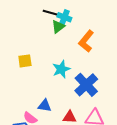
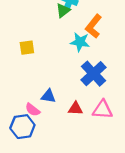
cyan star: (61, 69) -> (80, 42), moved, turned 30

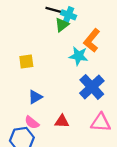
blue triangle: (48, 96) -> (35, 97), moved, turned -40
red triangle: (75, 109) -> (62, 121), moved

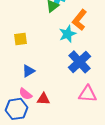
cyan star: (78, 56) -> (67, 34), turned -30
red triangle: (62, 121) -> (43, 99), moved

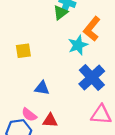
blue triangle: (28, 71) -> (42, 88), moved, turned 40

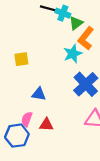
green triangle: (60, 13) -> (76, 23), moved
pink semicircle: (29, 115) -> (27, 119), turned 72

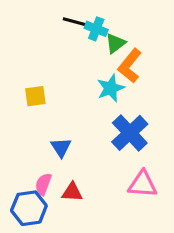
blue triangle: (39, 94) -> (61, 147), turned 48

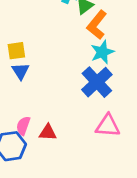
cyan star: (111, 88) -> (102, 52), moved
blue triangle: (61, 147) -> (20, 71), moved

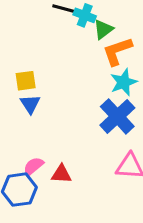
orange L-shape: (97, 25) -> (117, 51), turned 32
pink semicircle: (23, 126) -> (33, 166), turned 30

